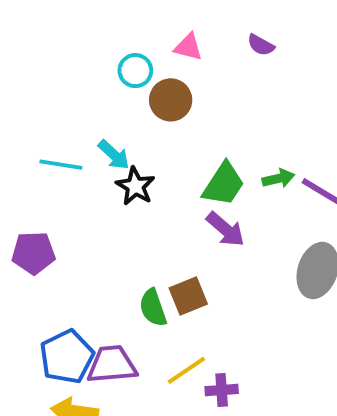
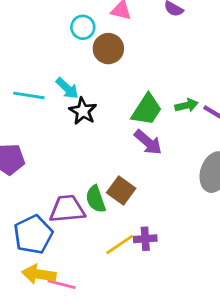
brown square: (188, 296) -> (121, 191), turned -32
purple trapezoid: (112, 365) -> (67, 209), moved
purple cross: (222, 390) -> (145, 239), moved

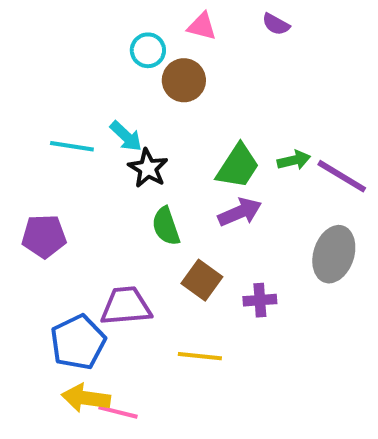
purple arrow: (148, 142) -> (240, 212), turned -64
green semicircle: (96, 199) -> (166, 226), moved
purple cross: (145, 239) -> (260, 300), moved
yellow line: (120, 244) -> (200, 356), turned 40

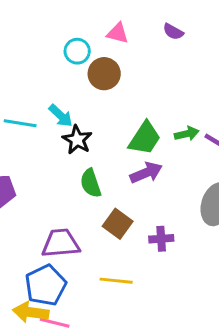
blue pentagon: (78, 342) -> (46, 285), moved

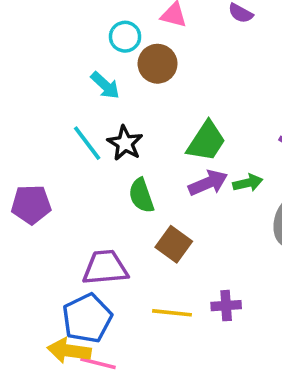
cyan arrow: (61, 116) -> (105, 85), moved
cyan line: (20, 123) -> (87, 143), moved, turned 44
green arrow: (187, 134) -> (248, 183), moved
purple cross: (161, 239) -> (226, 306), moved

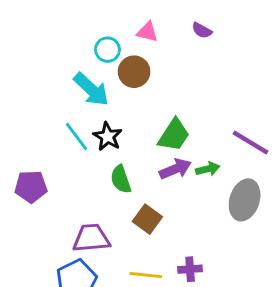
cyan arrow: (105, 85) -> (91, 89), size x1.5

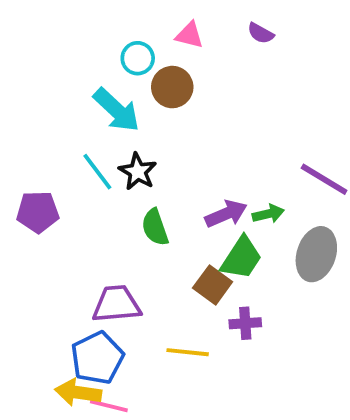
green trapezoid: (174, 135) -> (241, 258), moved
purple pentagon: (31, 187) -> (38, 212), moved
brown square: (147, 219) -> (213, 285), moved
purple cross: (190, 269) -> (245, 323), moved

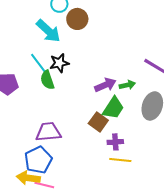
black star: (138, 172) -> (59, 63), turned 30
green semicircle: (155, 227) -> (47, 80), moved
yellow line: (188, 352) -> (120, 160), moved

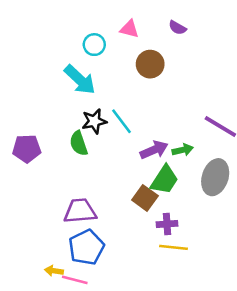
brown circle: (77, 19) -> (150, 64), moved
cyan line: (38, 63) -> (122, 121), moved
blue pentagon: (38, 160) -> (86, 247), moved
yellow arrow: (28, 178) -> (54, 271), size x0.6

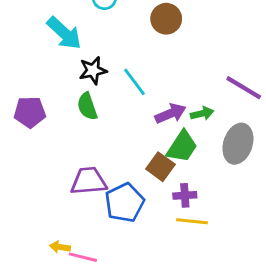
cyan arrow: (80, 80) -> (64, 33), moved
black star: (94, 121) -> (93, 70), moved
blue pentagon: (86, 247) -> (125, 203), moved

